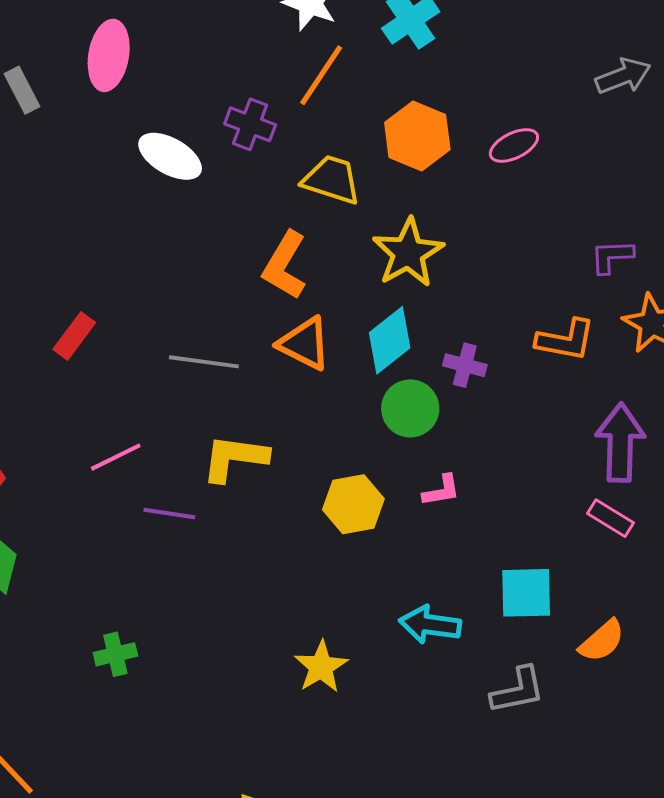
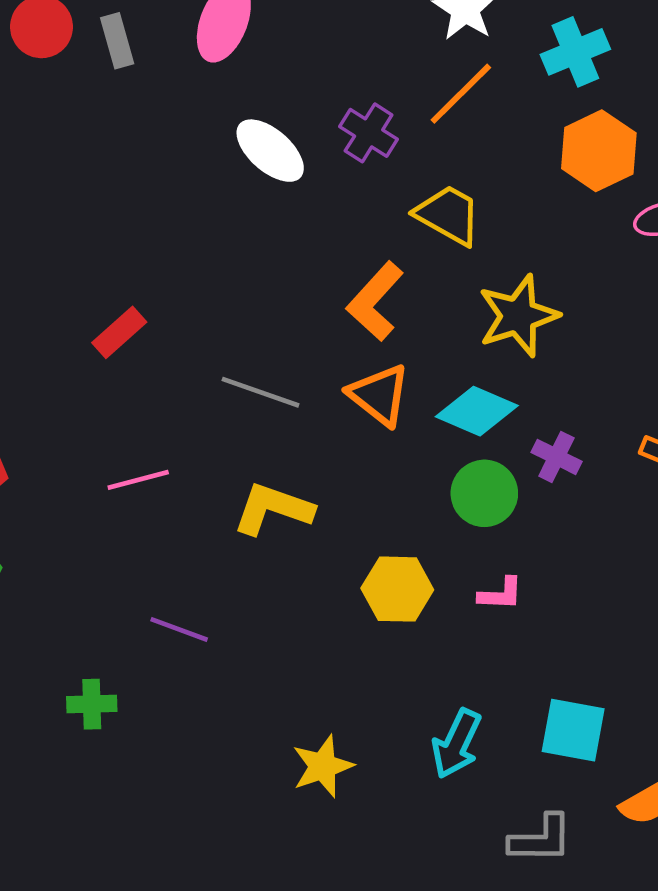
orange hexagon: (417, 136) -> (599, 151), moved
cyan diamond: (390, 340) -> (477, 411), turned 50
purple line: (169, 514) -> (179, 629), moved
cyan arrow: (430, 625) -> (456, 744), turned -84

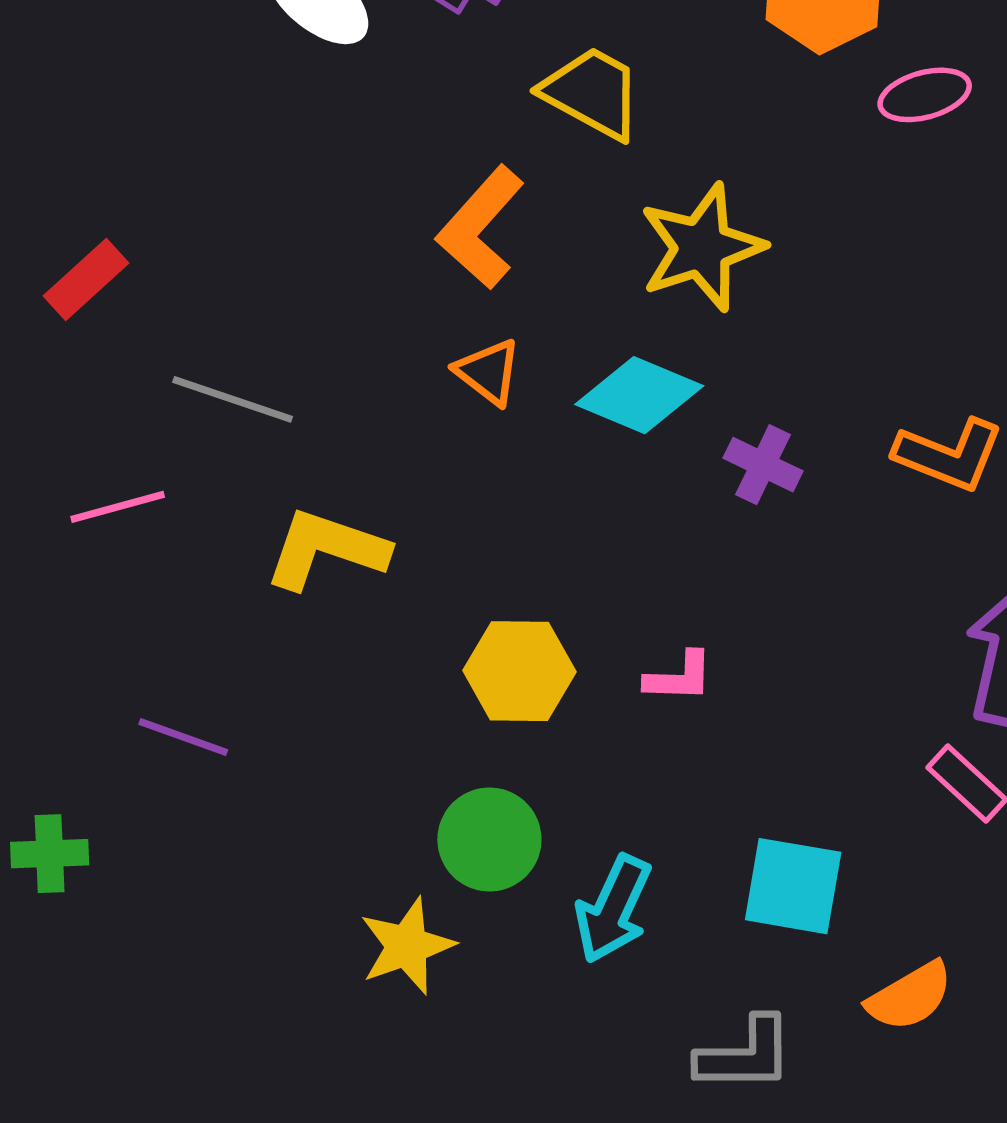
gray line: (261, 392) -> (233, 399), moved
orange triangle: (379, 395) -> (488, 372), size x0.7
green circle: (484, 493) -> (489, 839), moved

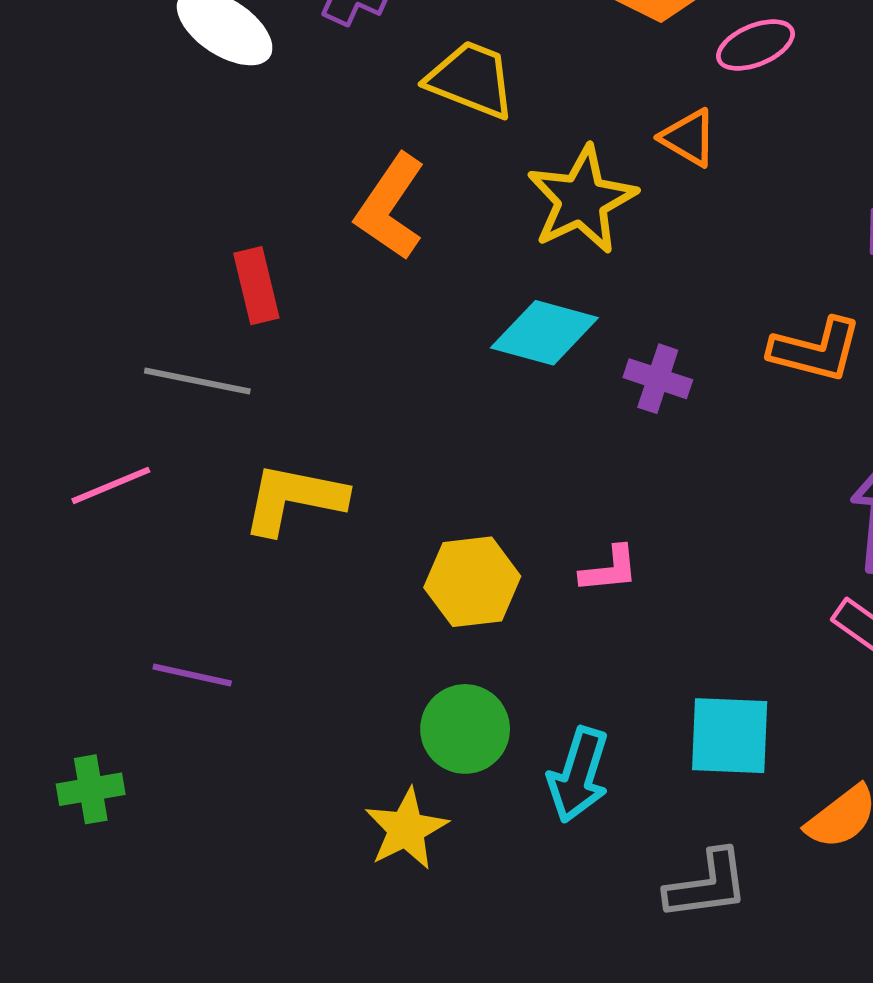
red rectangle: (86, 279) -> (256, 286), moved, turned -54
orange triangle: (488, 372) -> (689, 138), moved

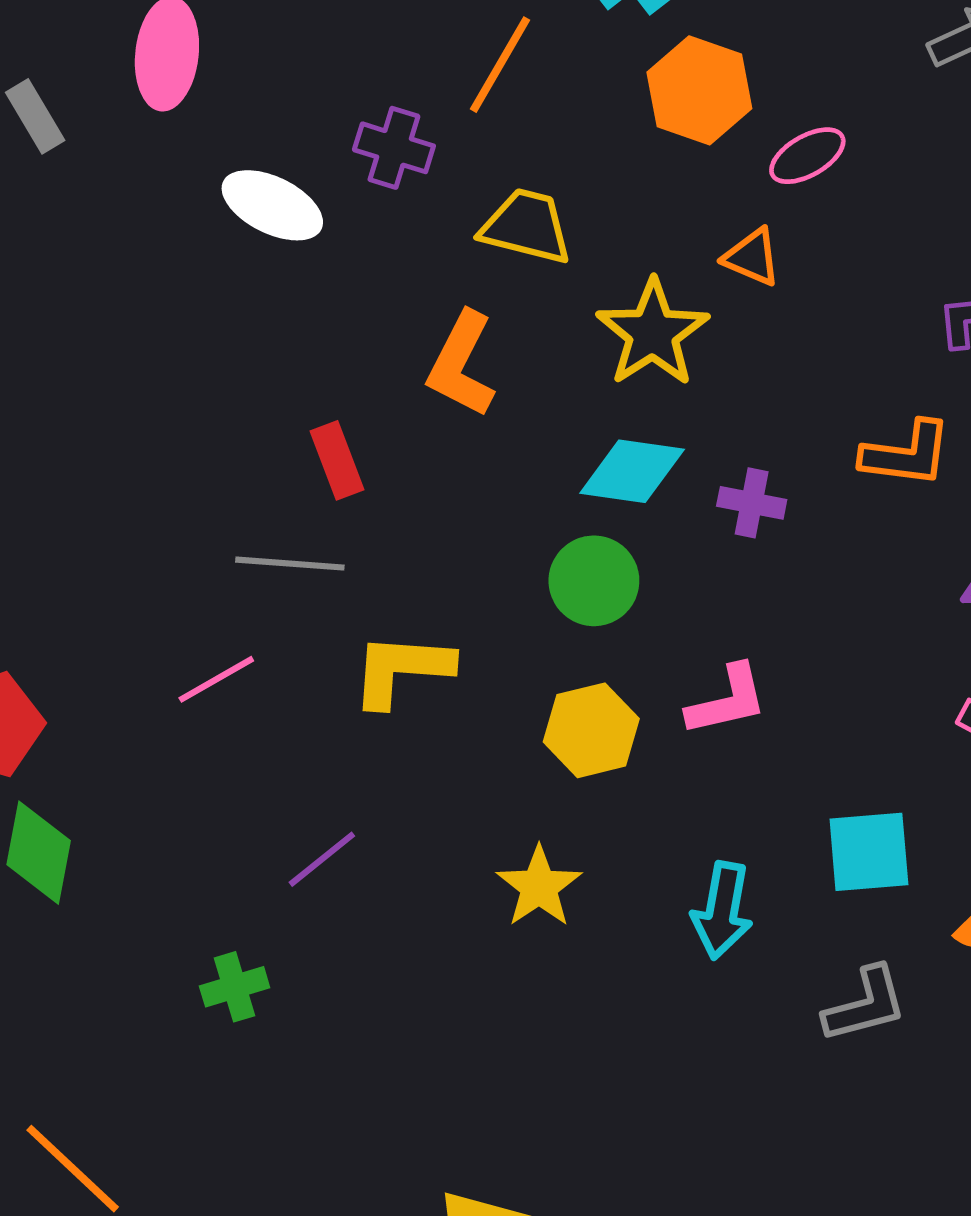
pink L-shape: (609, 569) -> (727, 700), size x1.4
purple line: (192, 675) -> (322, 859), turned -44
green circle: (465, 729) -> (594, 581), moved
yellow star: (406, 829) -> (539, 887), moved

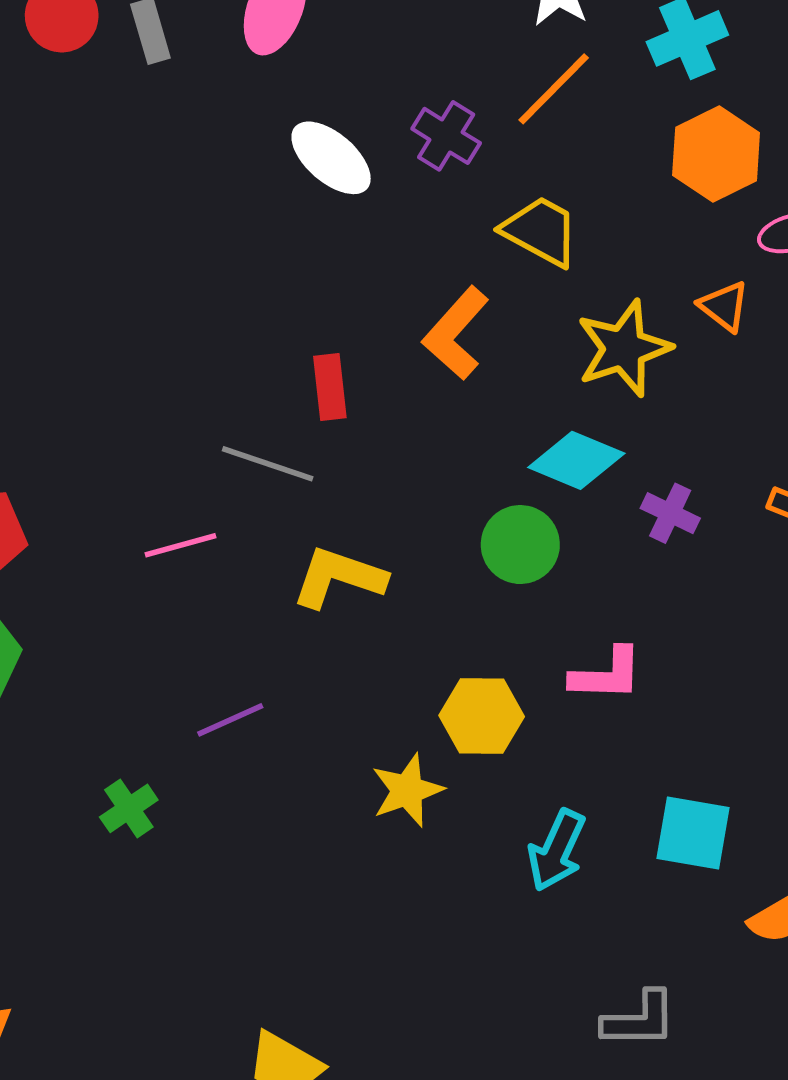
yellow hexagon: (591, 730) -> (482, 716), moved
green cross: (235, 987) -> (129, 808), turned -32
gray L-shape: (865, 1005) -> (639, 1020), moved

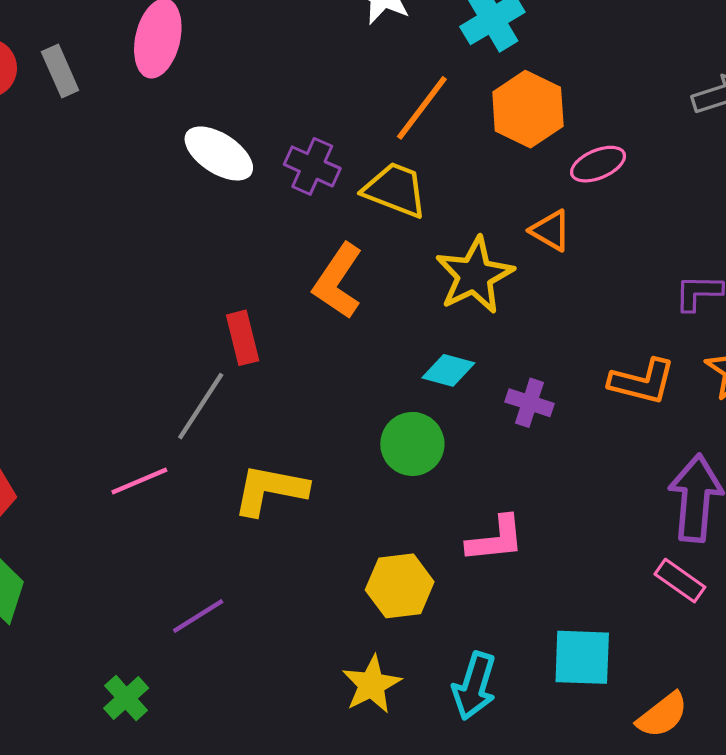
orange line: (554, 89) -> (422, 108), moved
purple cross: (446, 136) -> (312, 166), moved
cyan diamond: (576, 460) -> (448, 370), size x0.7
gray line: (268, 464) -> (201, 406), turned -68
yellow star: (407, 790) -> (372, 685), moved

